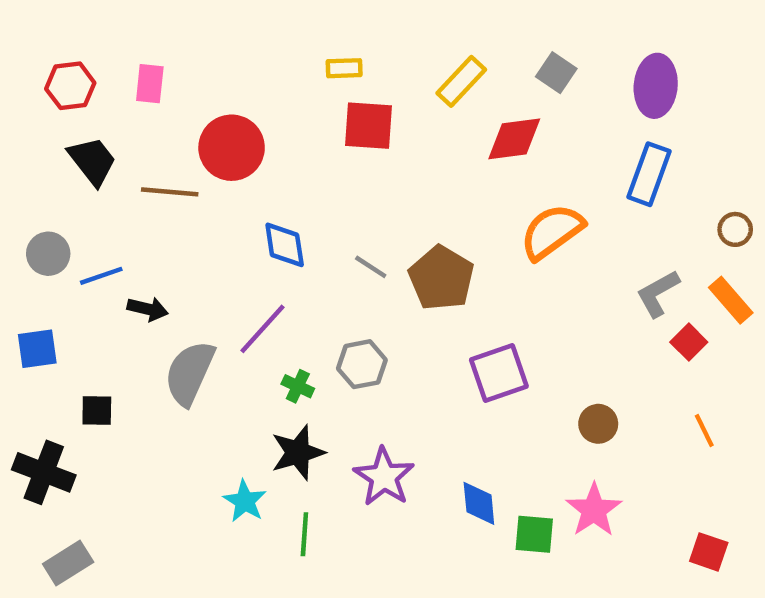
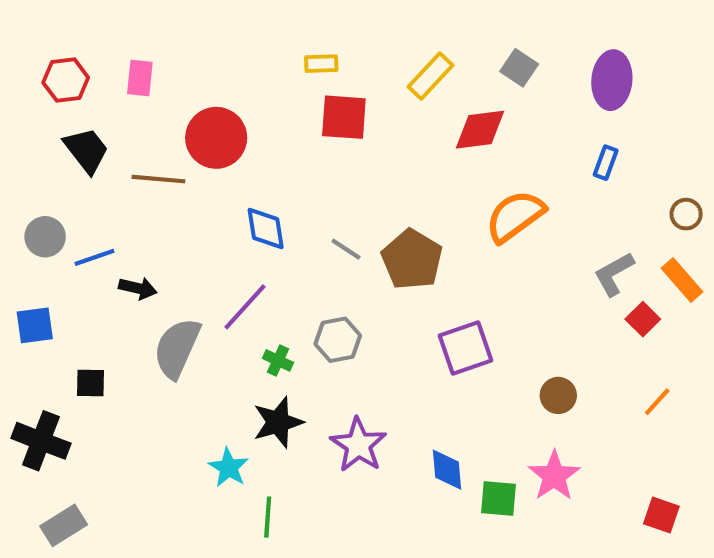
blue rectangle: (649, 174) -> (606, 163), size x0.6
orange line: (704, 430) -> (657, 402), turned 68
green line: (304, 534) -> (268, 517), moved

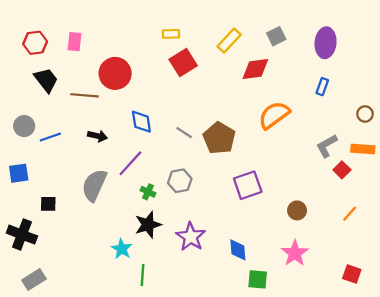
gray square: (519, 68) -> (276, 36), turned 30
red square: (344, 117) -> (183, 62), turned -36
orange rectangle: (682, 280) -> (363, 149), turned -45
black arrow: (138, 288) -> (98, 136), moved
green square: (499, 499) -> (258, 279), moved

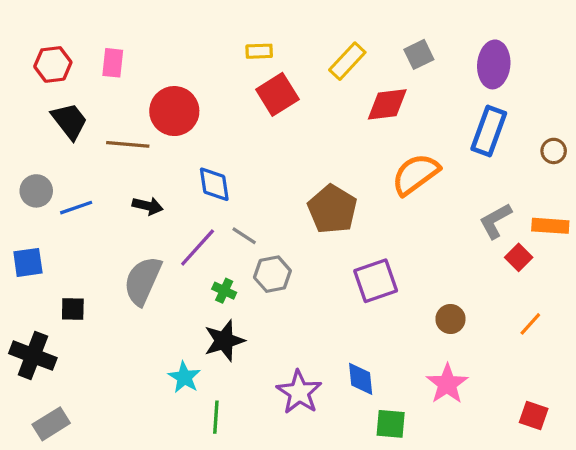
blue rectangle: (322, 87) -> (489, 131), size x1.8
brown circle: (365, 114) -> (554, 151), moved
gray line: (184, 133) -> (244, 236), moved
purple star: (191, 237) -> (299, 392), moved

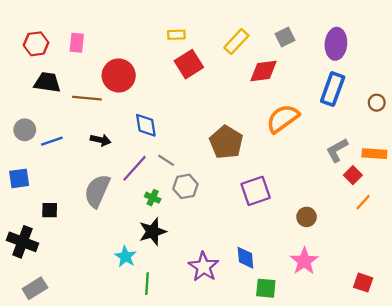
black trapezoid: (69, 121) -> (47, 82), turned -44
orange line: (530, 324) -> (363, 202), moved

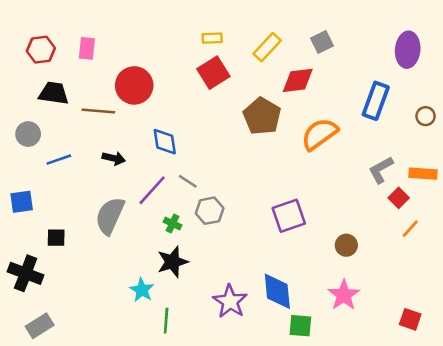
yellow rectangle: (176, 35) -> (212, 38), moved
purple ellipse: (336, 44) -> (408, 50), moved
gray circle: (25, 130) -> (28, 134), moved
brown pentagon: (226, 142) -> (262, 116), moved
blue diamond: (245, 258) -> (277, 291), size x1.4

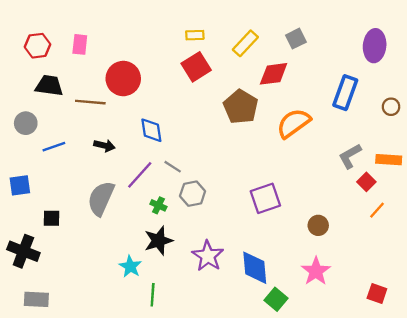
purple star: (230, 301) -> (208, 256), moved
gray rectangle: (40, 326) -> (36, 299), turned 35
green square: (300, 326) -> (276, 299), turned 35

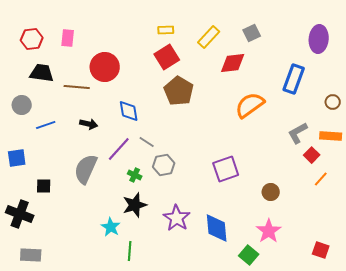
brown pentagon: (241, 107) -> (179, 91), moved
brown circle: (391, 107) -> (333, 102), moved
green square: (276, 299) -> (249, 255), moved

